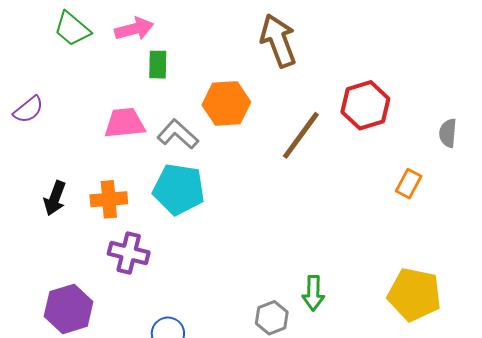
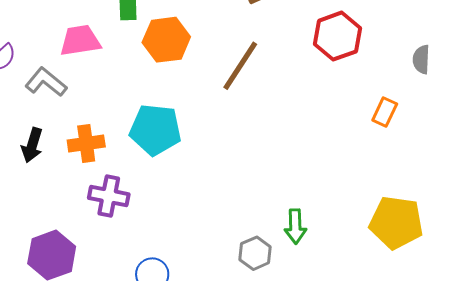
orange hexagon: (226, 103) -> (166, 40), moved
pink trapezoid: (125, 123) -> (80, 41), moved
gray L-shape: (178, 134) -> (46, 82), moved
brown line: (301, 135) -> (240, 66), moved

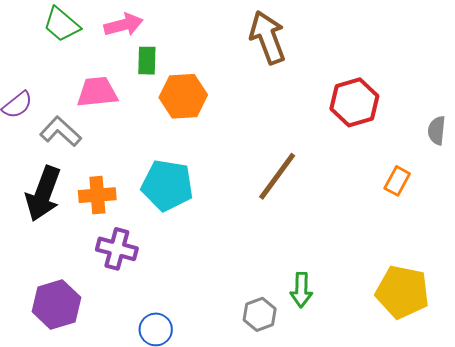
brown line: (240, 66) -> (277, 176), moved
black arrow: (32, 145) -> (43, 194), size x1.6

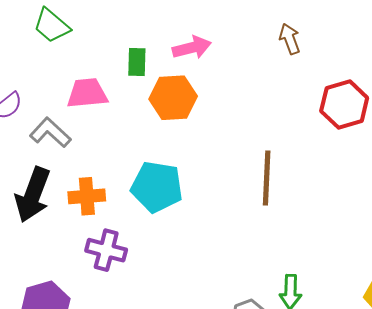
pink arrow: (124, 25) -> (192, 48), moved
brown arrow: (268, 37) -> (290, 39), moved, size x0.6
brown line: (277, 176) -> (267, 178), turned -34

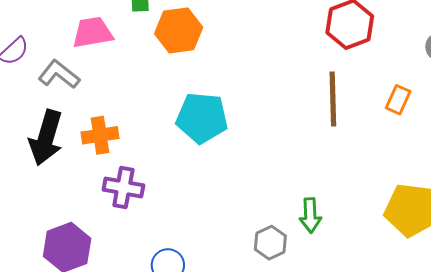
brown line: (267, 178) -> (333, 99), moved
cyan pentagon: (157, 187) -> (202, 118), moved

